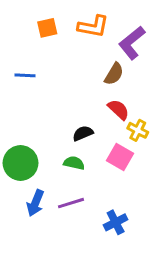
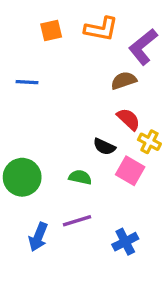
brown semicircle: (114, 74) -> (124, 81), turned -140
black semicircle: (83, 133) -> (104, 147), moved, turned -132
blue arrow: (35, 203) -> (38, 237), moved

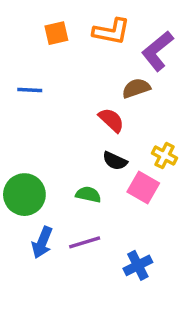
red semicircle: (128, 119) -> (111, 120), moved
blue arrow: (38, 237) -> (42, 242), moved

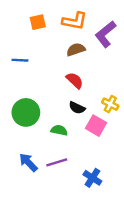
brown semicircle: (136, 88) -> (76, 50), moved
green circle: (24, 195) -> (26, 112), moved
blue arrow: (42, 242) -> (28, 162), turned 114
blue cross: (138, 265) -> (92, 178), turned -30

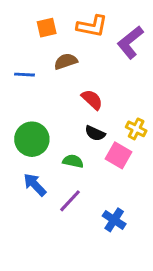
brown semicircle: (76, 50) -> (66, 61), moved
blue arrow: (28, 162) -> (35, 185), moved
purple line: (57, 162) -> (70, 201), turned -30

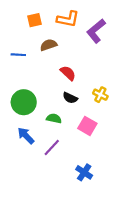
pink square: (119, 155) -> (87, 126), moved
blue cross: (114, 220) -> (84, 172), moved

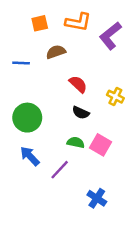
yellow cross: (100, 95) -> (115, 97), moved
green semicircle: (54, 118) -> (76, 142), moved

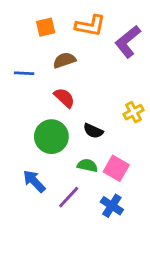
red semicircle: (78, 84) -> (64, 98), moved
yellow cross: (115, 97) -> (133, 112), turned 35
green circle: (27, 118) -> (51, 137), moved
blue cross: (97, 198) -> (112, 206), moved

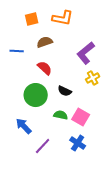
purple L-shape: (128, 42) -> (86, 53), moved
purple line: (69, 197) -> (43, 146), moved

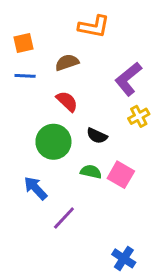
orange square: (32, 19) -> (24, 43), moved
blue cross: (78, 143) -> (124, 258), moved

